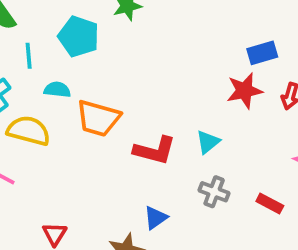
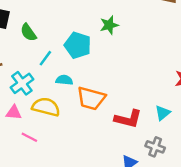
cyan line: (29, 56) -> (45, 58), turned 42
gray cross: (214, 192) -> (155, 147), moved

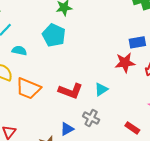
cyan pentagon: (78, 45) -> (54, 35), moved
orange trapezoid: (91, 98) -> (28, 88), moved

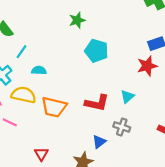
cyan pentagon: (54, 35) -> (97, 51), moved

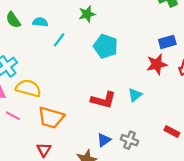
cyan line: (22, 52) -> (59, 40), moved
cyan semicircle: (39, 70) -> (40, 22), moved
orange trapezoid: (54, 107) -> (51, 118), moved
gray cross: (122, 127) -> (129, 140), moved

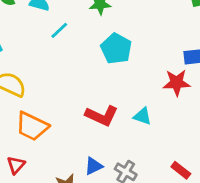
cyan triangle: (135, 95) -> (143, 116), turned 48

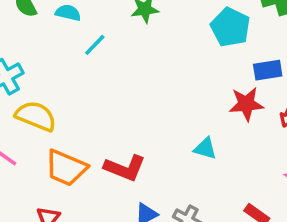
cyan pentagon: (116, 49) -> (230, 27), moved
red L-shape: (102, 116) -> (125, 168), moved

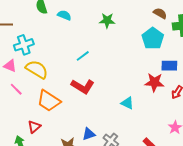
cyan line: (95, 45) -> (83, 56), moved
red L-shape: (125, 168) -> (83, 86), moved

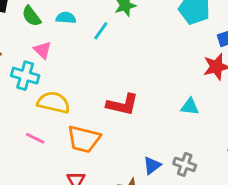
cyan cross: (24, 45) -> (25, 76), turned -36
cyan line: (83, 56) -> (101, 31), moved
pink triangle: (10, 66) -> (42, 50), moved, turned 40

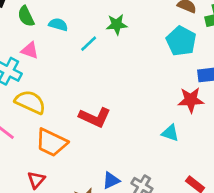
pink triangle: (42, 50) -> (30, 50), turned -36
cyan triangle: (190, 107) -> (170, 133), moved

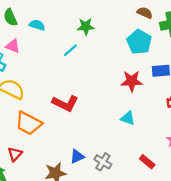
cyan line: (89, 44) -> (70, 50), moved
red star: (191, 100) -> (132, 81), moved

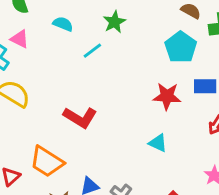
cyan semicircle: (37, 25) -> (63, 24), moved
green star: (86, 26) -> (114, 22), turned -30
orange trapezoid: (29, 123) -> (47, 162), moved

